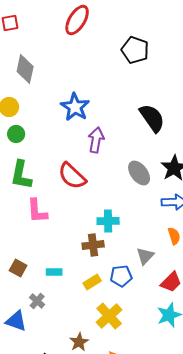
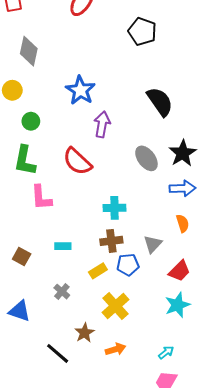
green circle: (16, 134) -> (31, 121), moved
brown cross: (93, 245) -> (111, 241), moved
cyan rectangle: (54, 272) -> (63, 246), moved
gray cross: (37, 301) -> (62, 292), moved

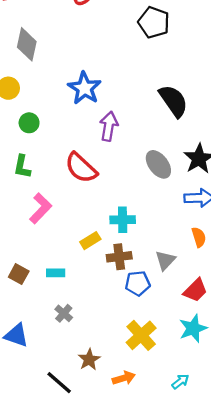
green L-shape: (25, 160) -> (22, 167), size x0.7
pink L-shape: (41, 198) -> (41, 208), turned -132
cyan rectangle: (63, 246) -> (56, 273), moved
yellow rectangle: (98, 271) -> (90, 241), moved
yellow cross: (116, 306) -> (141, 335), moved

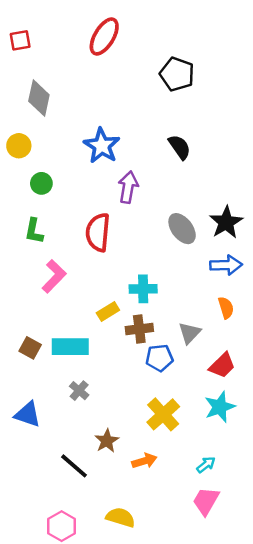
black semicircle: (173, 101) -> (180, 147), moved, size x0.7
red semicircle: (81, 168) -> (98, 232), turned 52
cyan rectangle: (56, 273) -> (70, 347), size x1.8

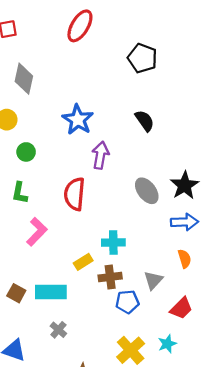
cyan star: (220, 407) -> (167, 344), moved, size x0.7

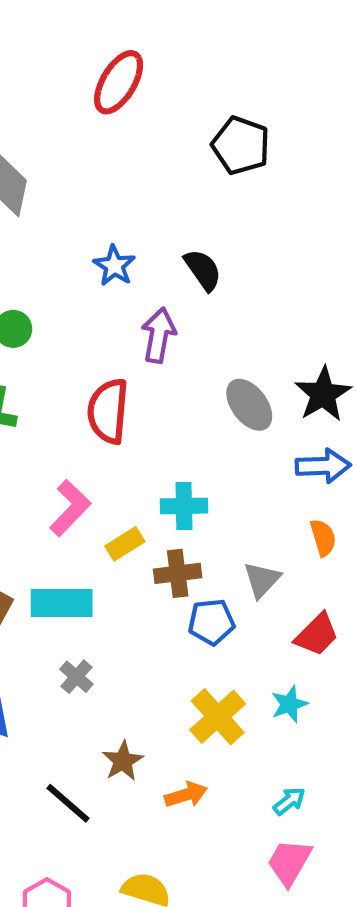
blue star: (78, 120) -> (114, 266), size x0.7
black semicircle: (145, 121) -> (203, 270), moved
pink L-shape: (37, 232) -> (70, 508), moved

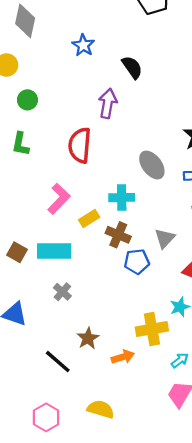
blue star: (114, 266) -> (83, 45), moved
gray ellipse: (249, 405) -> (152, 165), moved
brown cross: (178, 573) -> (118, 235), turned 30
yellow cross: (218, 717) -> (152, 329), moved, turned 32

